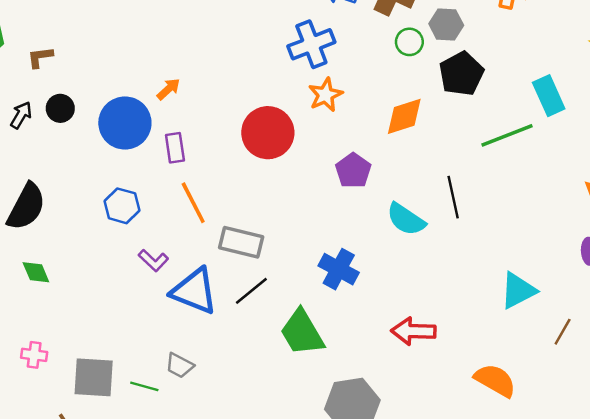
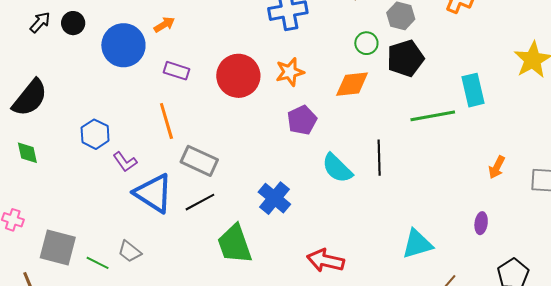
green circle: (409, 42) -> (366, 43), moved
orange star: (325, 95) -> (290, 72), moved
purple rectangle: (175, 148) -> (177, 71), moved, turned -75
blue hexagon: (122, 206) -> (95, 134), moved

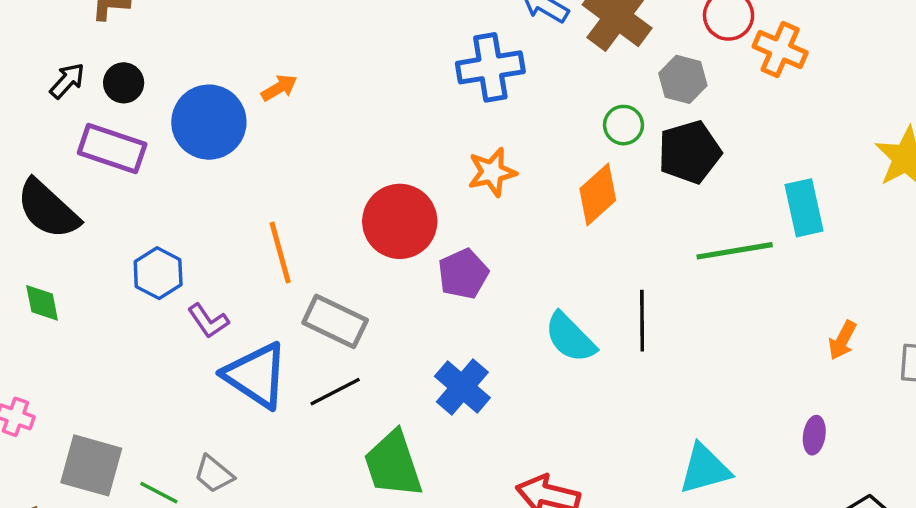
purple rectangle: (177, 71) -> (112, 149), moved, size x1.5
red circle: (238, 76) -> (400, 221), moved
orange diamond: (352, 84) -> (598, 195), turned -36
black semicircle: (30, 98) -> (48, 209), turned 93
purple pentagon: (302, 120) -> (463, 274), moved

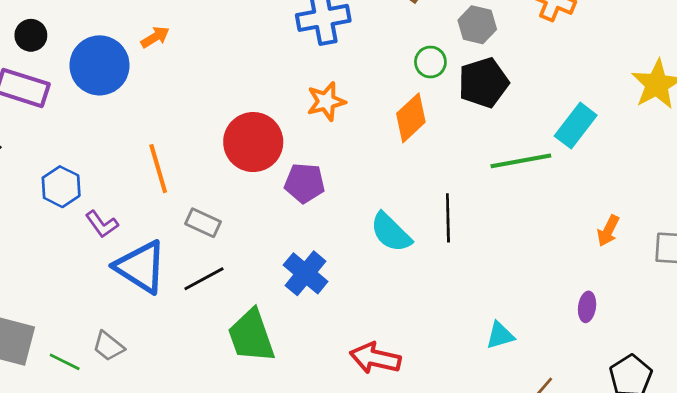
cyan rectangle: (804, 208) -> (576, 126), turned 51
purple pentagon: (463, 274) -> (305, 183), turned 30
gray rectangle: (335, 321) -> (203, 223), size x0.7
cyan triangle: (705, 469) -> (500, 335), size x0.7

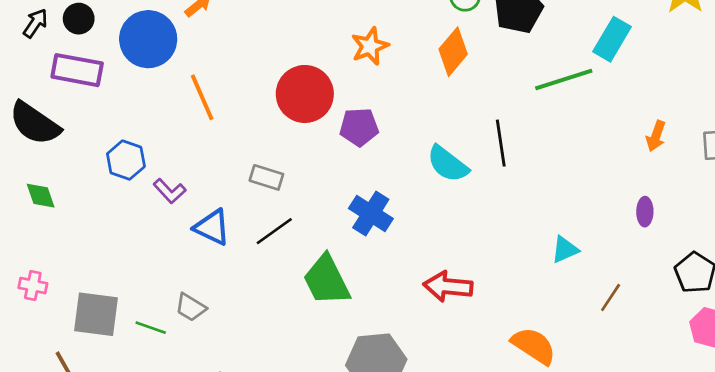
orange line: (158, 169) -> (202, 97), moved
blue triangle: (141, 267) -> (212, 227), size x0.7

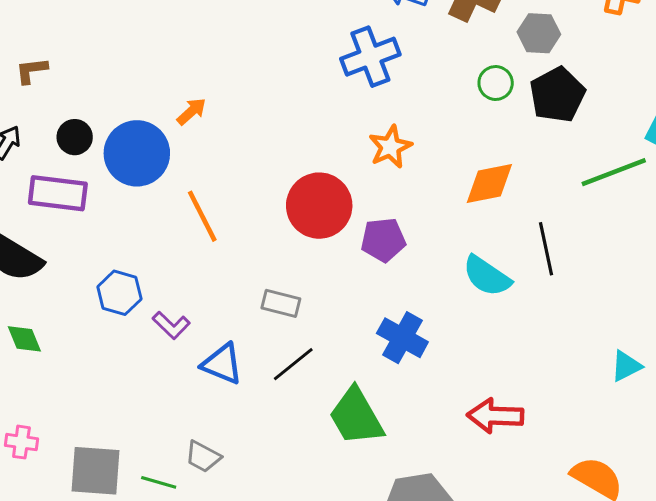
black circle: (79, 19) -> (75, 137), moved
orange diamond: (453, 52) -> (489, 183), moved, turned 42

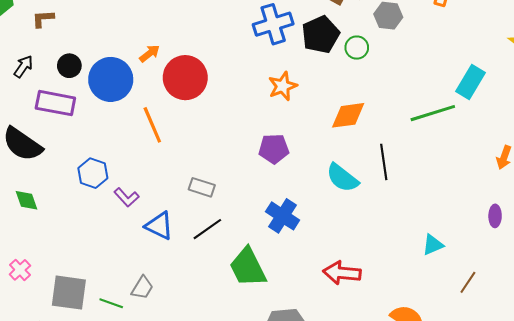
black pentagon: (557, 95) -> (321, 35), moved
red circle: (319, 206) -> (185, 78), moved
pink cross: (21, 442) -> (20, 270), turned 35
gray trapezoid: (203, 457) -> (142, 288), turned -90

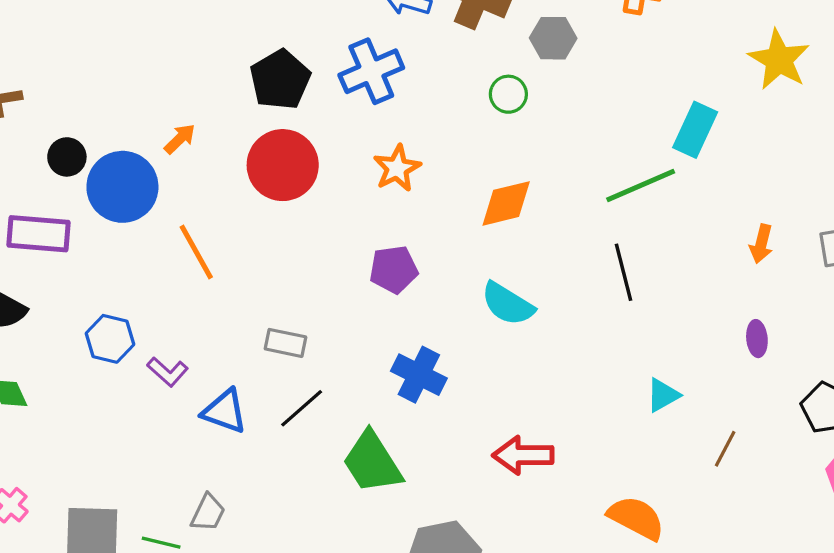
black pentagon: (321, 35) -> (280, 80), moved
black circle: (69, 66) -> (67, 157), moved
red circle: (185, 78) -> (283, 165), moved
black line: (384, 162) -> (623, 272), moved

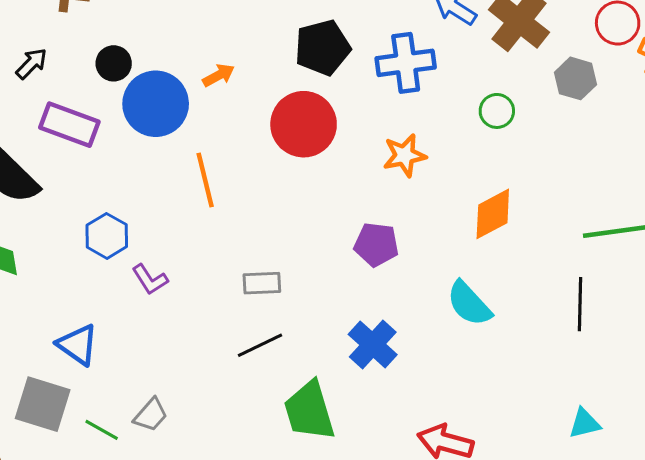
green circle: (508, 94) -> (497, 111), moved
orange diamond: (506, 203) -> (493, 214), turned -30
gray rectangle: (286, 343) -> (262, 283), turned -30
blue triangle: (225, 411) -> (78, 345), moved

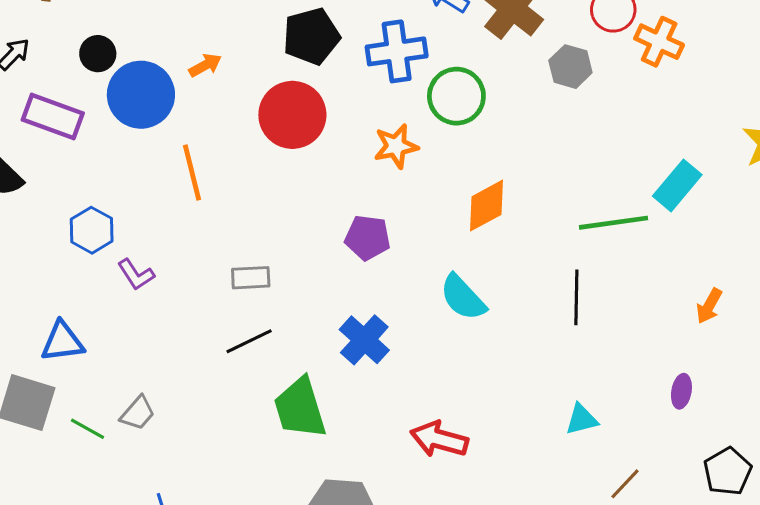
green circle: (497, 111) -> (456, 96), moved, size x1.6
blue triangle: (78, 345) -> (62, 342), turned -42

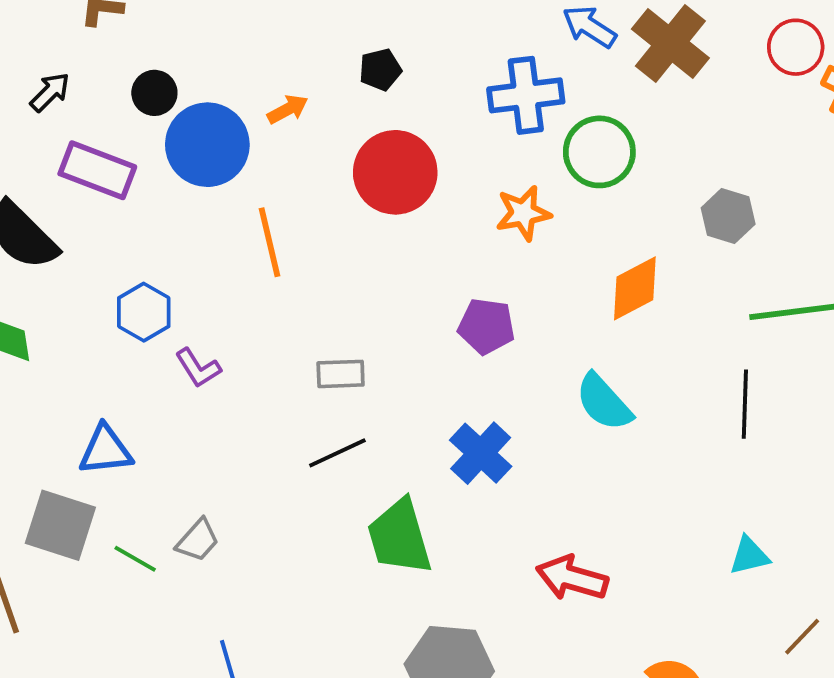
black pentagon: (311, 36) -> (380, 70), moved, size x0.6
gray hexagon: (570, 67) -> (728, 216), moved

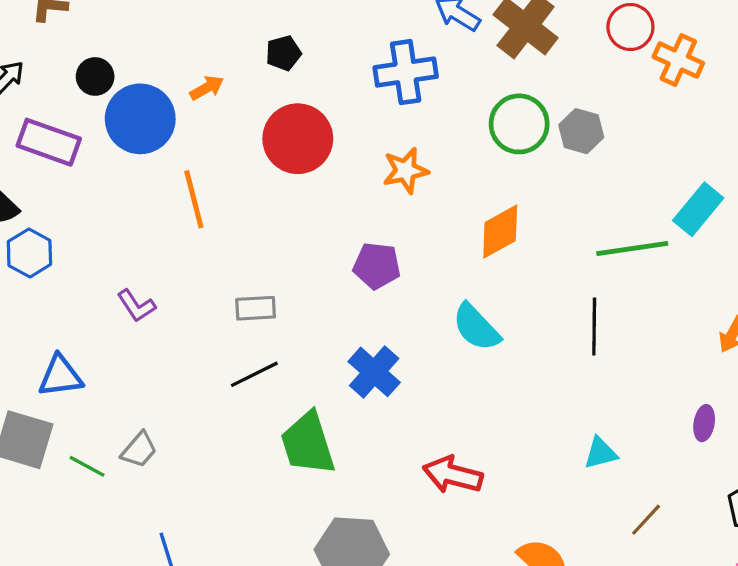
green circle: (599, 152) -> (519, 124), moved
gray hexagon: (728, 216) -> (581, 131), moved
blue hexagon: (144, 312) -> (29, 253), moved

